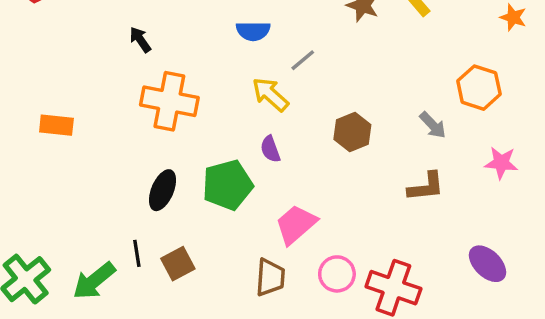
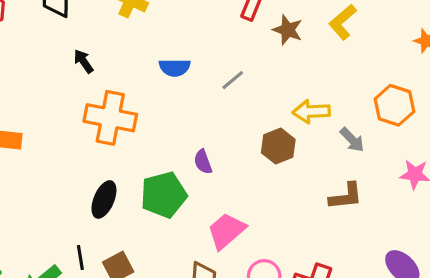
blue semicircle: (253, 31) -> (175, 68), moved
yellow arrow: (270, 94) -> (311, 112), moved, turned -45

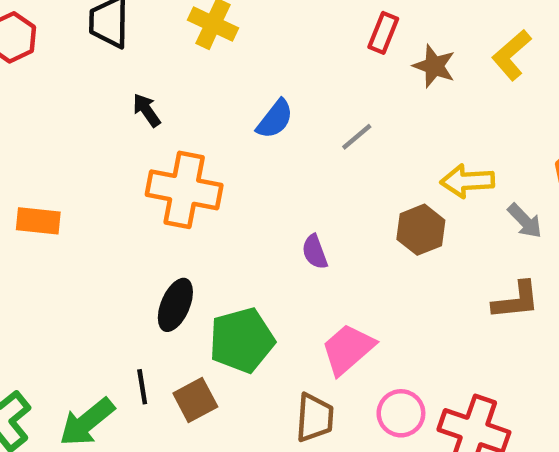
blue semicircle: (175, 68) -> (275, 119), turned -52
green pentagon: (164, 195) -> (242, 340), moved

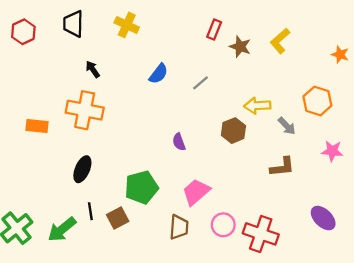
orange cross: (184, 190) -> (85, 110), moved
black ellipse: (175, 305) -> (82, 169), moved

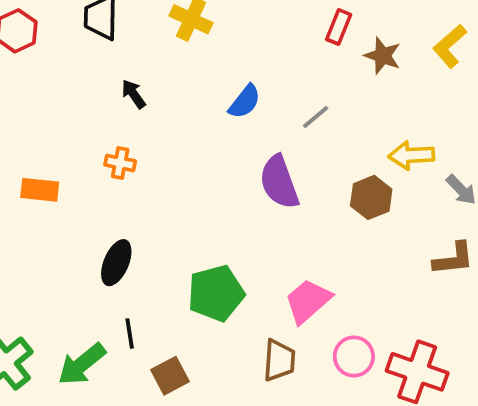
orange cross: (85, 110) -> (120, 163), size x0.5
purple semicircle: (179, 142) -> (279, 182), moved, size x1.8
brown square: (118, 218) -> (170, 376), moved

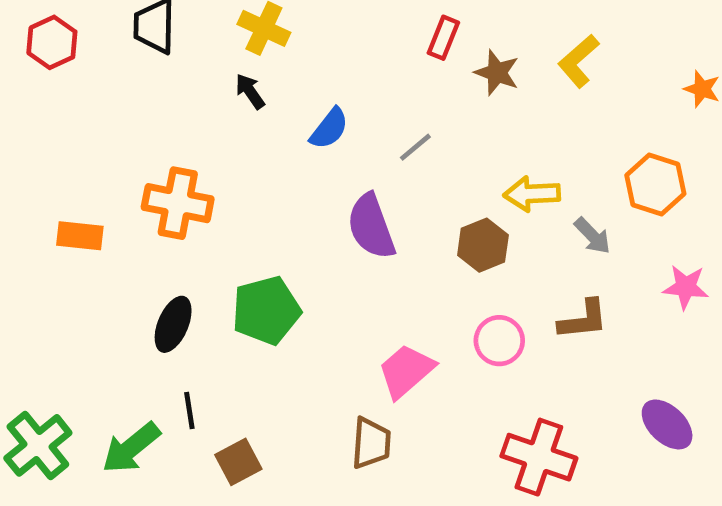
black arrow: (134, 94) -> (250, 91), moved
orange cross: (120, 163) -> (178, 203), size x1.8
green pentagon: (216, 293) -> (266, 310), moved
pink circle: (354, 356) -> (499, 341), moved

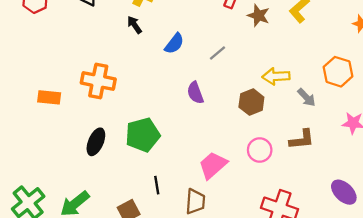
purple semicircle: (371, 226) -> (195, 93), size x0.7
black line: (189, 411) -> (157, 185), moved

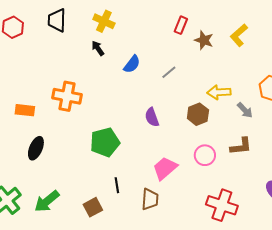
purple semicircle: (195, 93) -> (152, 117), moved
black ellipse: (96, 142) -> (36, 148), moved

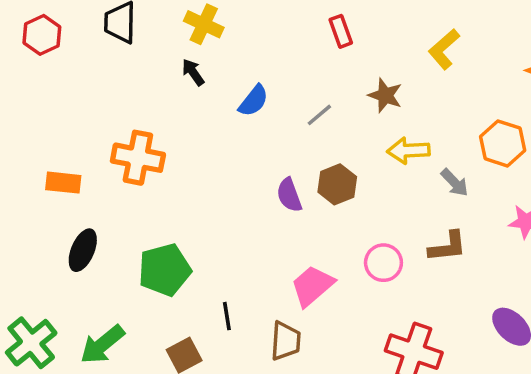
red rectangle: (181, 25) -> (341, 31), turned -42
brown star: (204, 40) -> (385, 95), moved
brown hexagon: (198, 114) -> (337, 184), moved
green pentagon: (105, 142) -> (165, 270), moved

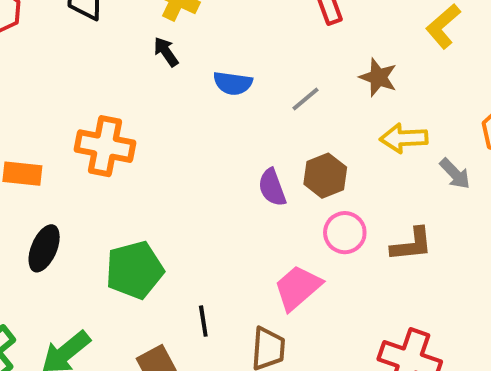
blue semicircle: (254, 101) -> (233, 83), turned 60
brown L-shape: (448, 247) -> (412, 244), moved
pink circle: (383, 263) -> (345, 233), moved

